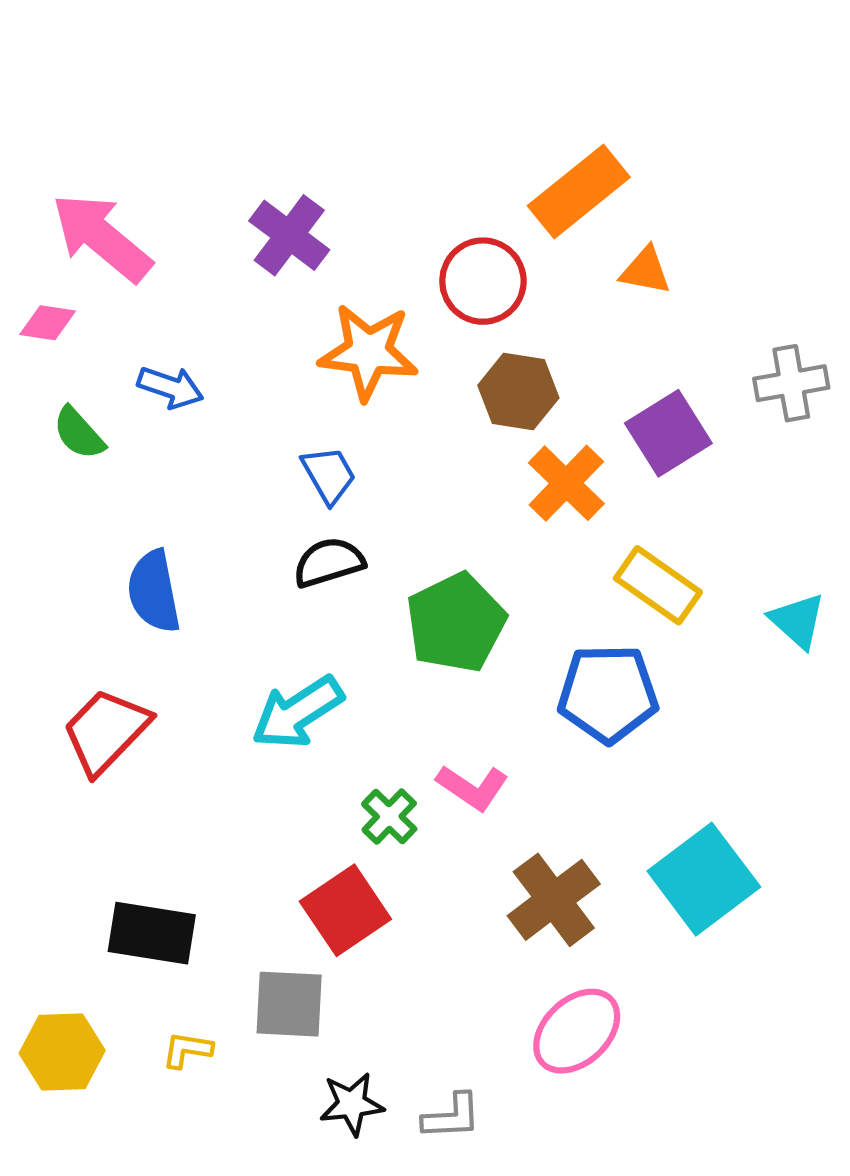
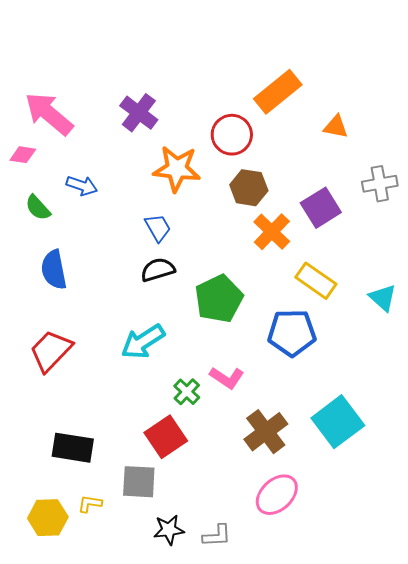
orange triangle: (645, 271) -> (336, 127), moved
blue semicircle: (154, 592) -> (54, 270), moved
yellow hexagon: (62, 1052) -> (48, 518), moved

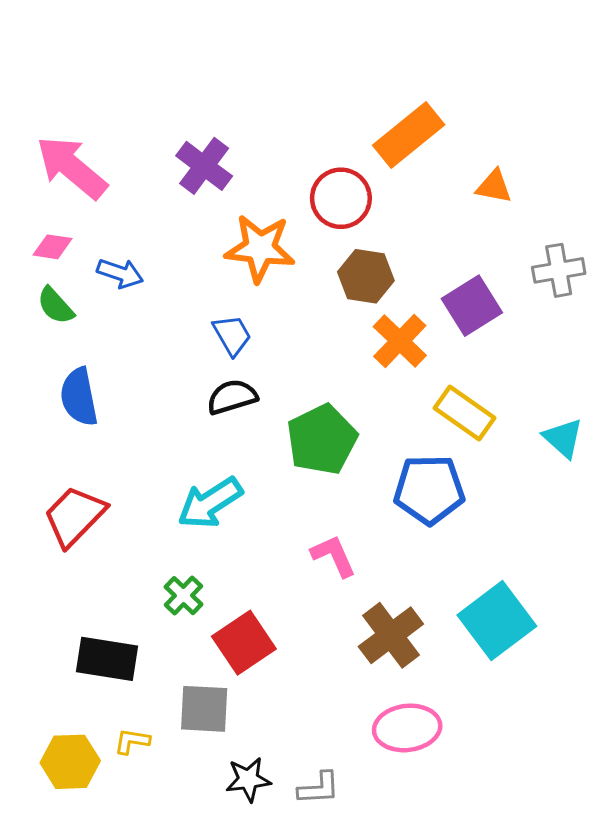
pink diamond: (23, 155) -> (53, 247), moved
pink L-shape: (227, 378) -> (334, 556), turned -148
green cross: (187, 392) -> (183, 596), moved
pink ellipse: (277, 495) -> (407, 728), turned 36

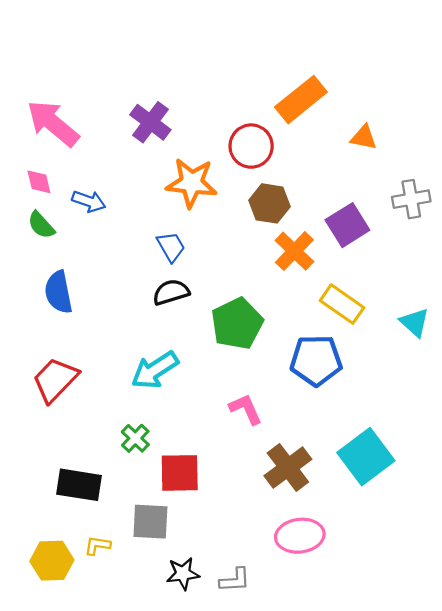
pink diamond: (53, 247) -> (39, 182), turned 68
red square: (244, 643) -> (180, 473), turned 33

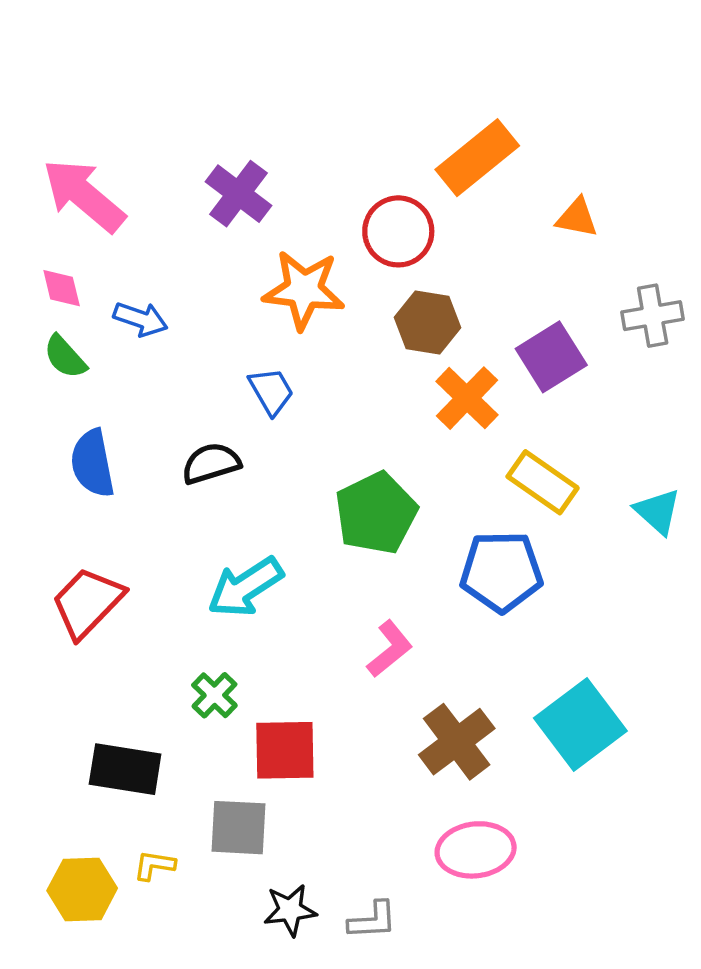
black semicircle: (171, 292) -> (211, 463), moved
pink L-shape: (246, 409) -> (390, 649), turned 75

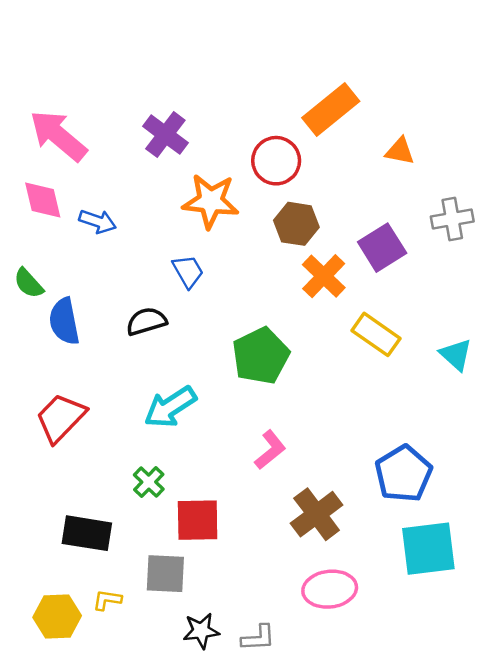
pink diamond: (62, 288) -> (43, 200), size x1.4
green semicircle: (65, 357) -> (29, 283), moved
blue pentagon: (501, 572) -> (403, 474), moved, turned -30
cyan square: (580, 724) -> (428, 549), moved, turned 30

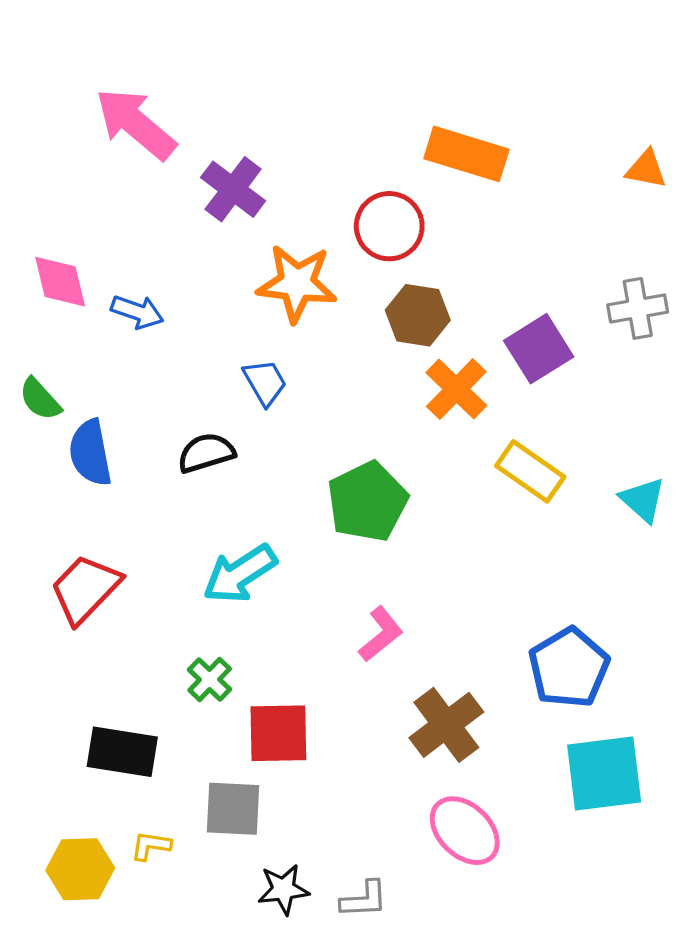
orange rectangle: (331, 109) -> (466, 154), turned 56
pink arrow: (58, 136) -> (136, 124), moved
orange triangle: (400, 151) -> (646, 169), moved
pink ellipse: (330, 589) -> (465, 831), turned 51

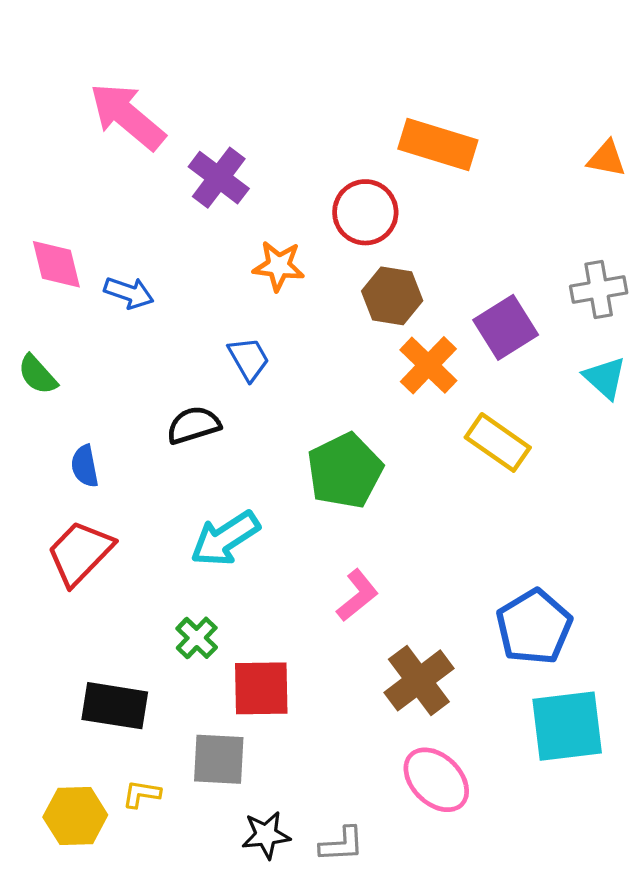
orange star: (297, 283) -> (279, 266), size x0.7
blue semicircle: (90, 453) -> (85, 466), moved, size x0.7
cyan triangle: (643, 500) -> (605, 378), moved

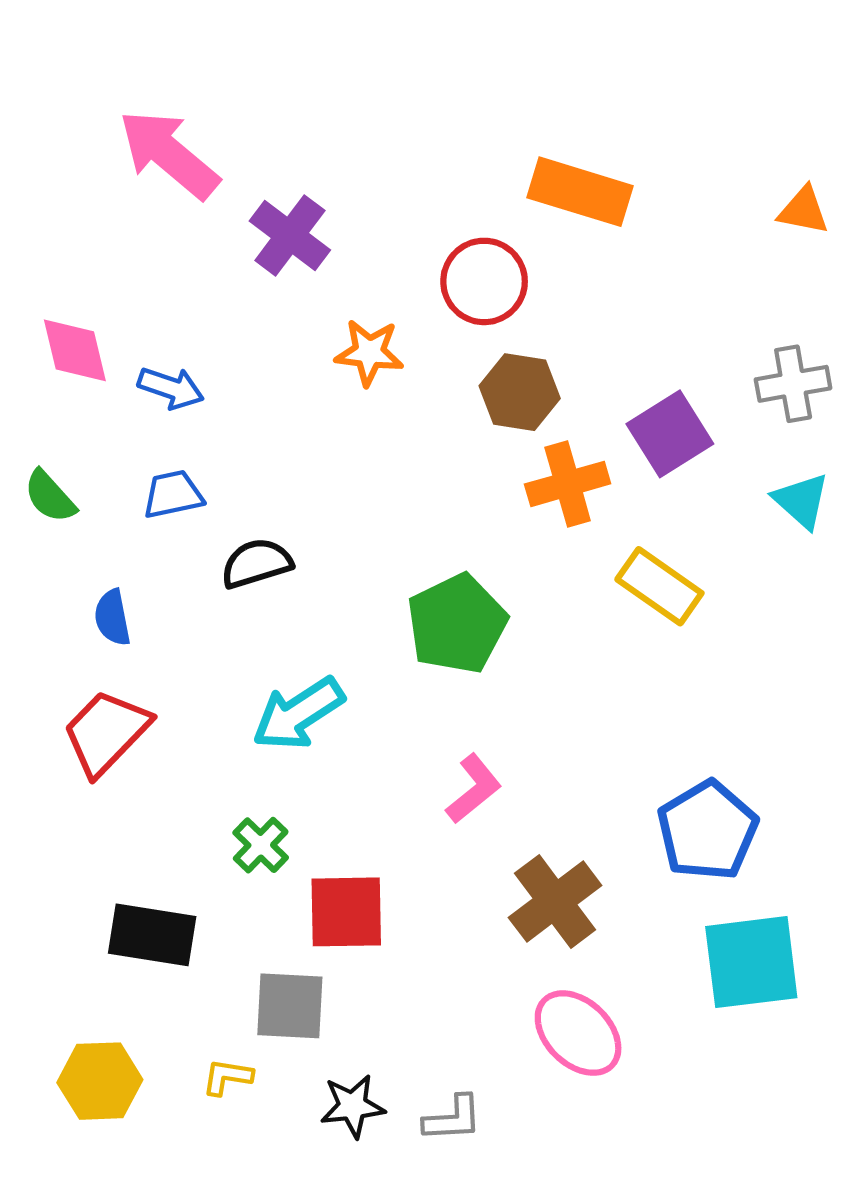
blue trapezoid: (249, 359) -> (173, 494), moved, turned -72
orange cross: (428, 365) -> (568, 484), turned 30
yellow L-shape: (142, 794) -> (227, 1077), moved

